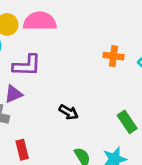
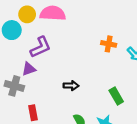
purple L-shape: (27, 65) -> (40, 47), turned -30
black arrow: (69, 112) -> (71, 86), turned -32

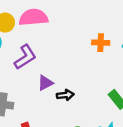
purple triangle: (29, 69) -> (45, 83), moved

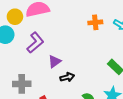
black arrow: (65, 95) -> (67, 77), moved

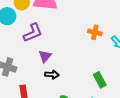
purple triangle: (55, 61) -> (45, 56), turned -32

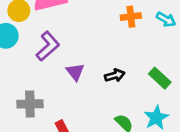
black arrow: (52, 75) -> (115, 75), moved

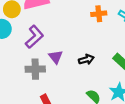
gray cross: (30, 104) -> (35, 69), moved

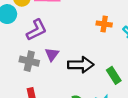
black arrow: (86, 59) -> (81, 65), size x1.6

